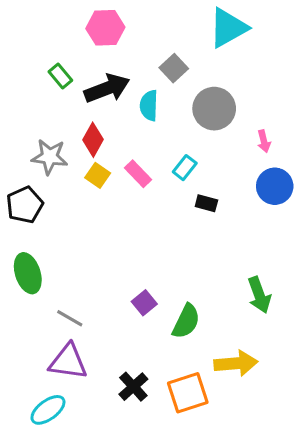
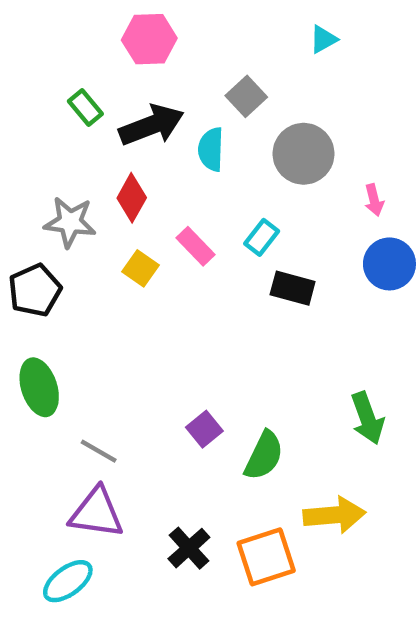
cyan triangle: (228, 28) -> (323, 39), size x0.5
yellow square: (98, 175) -> (141, 268), moved
black rectangle: (206, 203) -> (293, 288), size x1.4

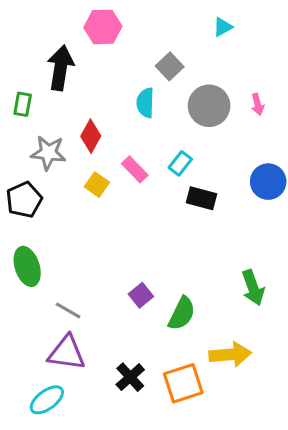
green rectangle: (85, 107) -> (23, 104), moved, turned 50
black arrow: (152, 125) -> (60, 68), moved, turned -60
pink arrow: (374, 200) -> (258, 104), moved

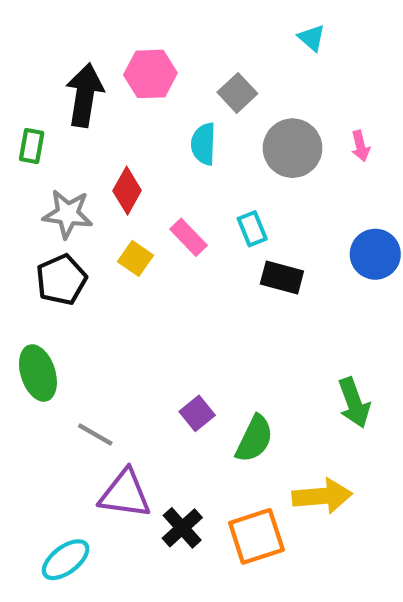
pink hexagon: (103, 27) -> (150, 74), moved
cyan triangle: (223, 27) -> (312, 38), turned -50
cyan rectangle: (180, 163) -> (252, 229), turned -60
black pentagon: (24, 200) -> (61, 280), moved
purple triangle: (67, 353) -> (125, 494), moved

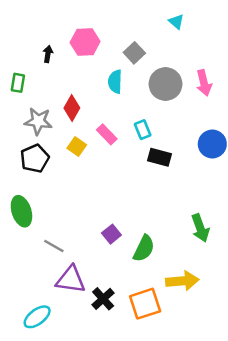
black arrow: (85, 95) -> (48, 54), size x0.5
pink arrow: (360, 146) -> (204, 83), size x1.5

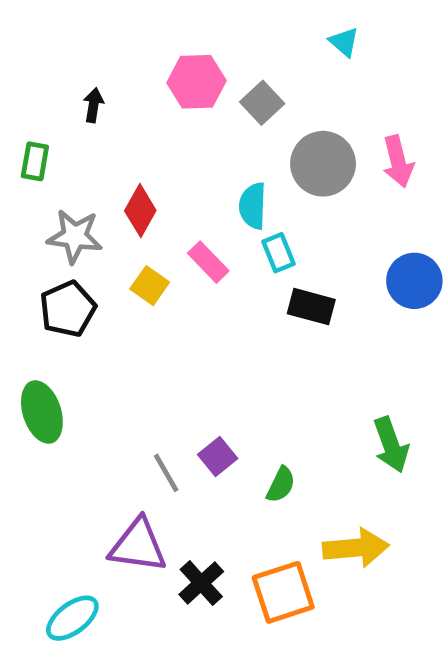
pink hexagon: (85, 42) -> (197, 82), moved
cyan semicircle: (115, 82) -> (253, 206), moved
gray line: (54, 246) -> (166, 473), moved, turned 30
green semicircle: (144, 248) -> (281, 485), size x0.7

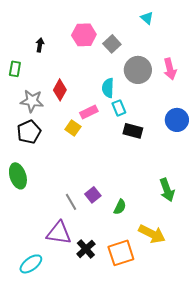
pink rectangle: (208, 262) -> (89, 112), turned -72
yellow square: (150, 286) -> (73, 128), moved
yellow arrow: (356, 548) -> (152, 234), turned 32

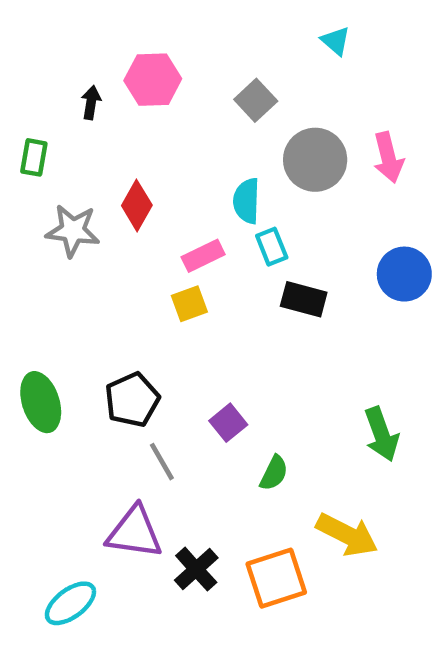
pink hexagon: (84, 35) -> (153, 80), moved
yellow square: (73, 128) -> (189, 304), moved, turned 35
black pentagon: (29, 132) -> (132, 400), moved
purple square: (93, 195) -> (228, 423), moved

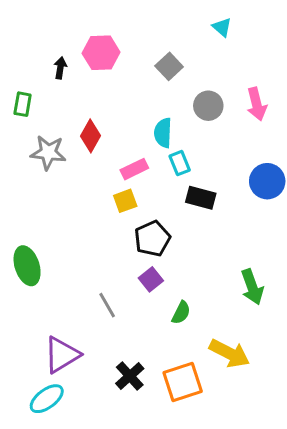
gray circle: (315, 160) -> (208, 106), size x0.7
black pentagon: (132, 400) -> (152, 239), moved
purple triangle: (134, 532) -> (62, 355), moved, turned -39

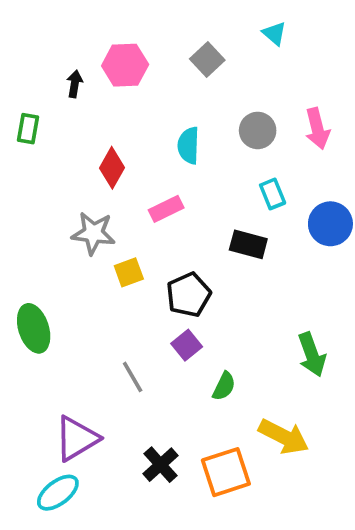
gray square: (169, 66) -> (207, 60), moved
cyan semicircle: (163, 133) -> (189, 145), moved
gray star: (48, 152) -> (93, 233), moved
cyan rectangle: (180, 163) -> (273, 194), moved
yellow square: (125, 201) -> (129, 272), moved

